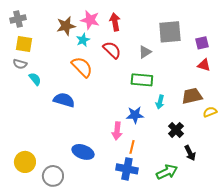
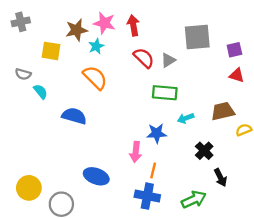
yellow square: (24, 44) -> (51, 51), moved
red semicircle: (112, 50) -> (144, 58), moved
cyan arrow: (160, 102) -> (186, 118), turned 56

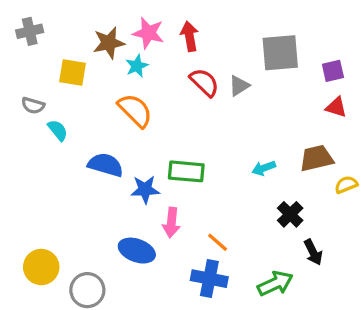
green rectangle: (165, 93) -> (186, 171), moved
blue star: (157, 133) -> (145, 190), moved
pink arrow: (136, 152) -> (171, 223), moved
orange line: (153, 170) -> (218, 242), turned -63

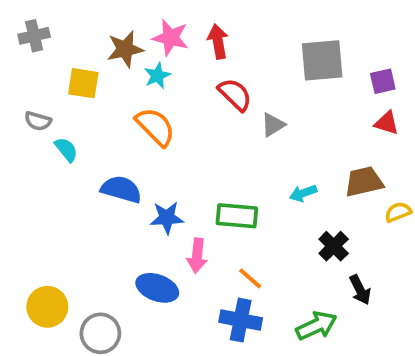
gray triangle: (239, 86) -> (273, 125), moved
green rectangle: (186, 171) -> (237, 216), moved

